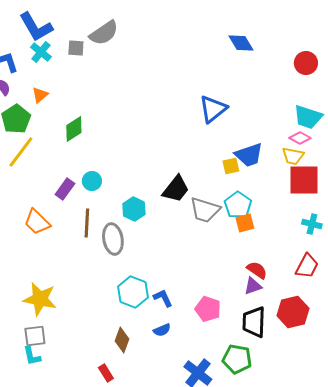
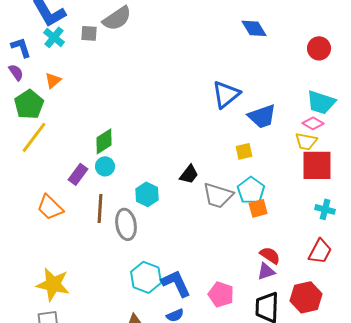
green diamond: (74, 129) -> (104, 141), moved
blue trapezoid: (249, 155) -> (262, 116), moved
black trapezoid: (176, 189) -> (189, 174), size x0.7
blue L-shape: (163, 298) -> (176, 283), size x1.5

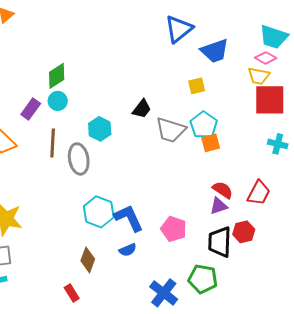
red trapezoid: (320, 251) -> (259, 193), moved
red hexagon: (306, 297) -> (244, 232), moved, size x0.7

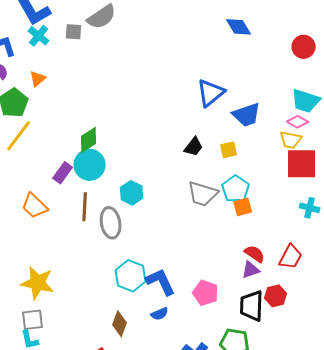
cyan circle: (58, 101) -> (90, 165), size x1.6
black trapezoid: (142, 109) -> (194, 147), moved

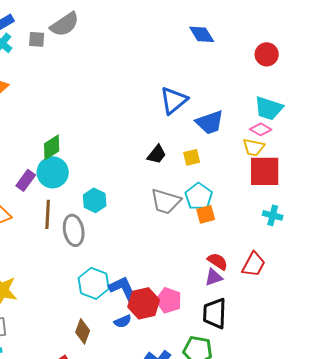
red hexagon: (276, 296) -> (144, 303), moved, size x1.4

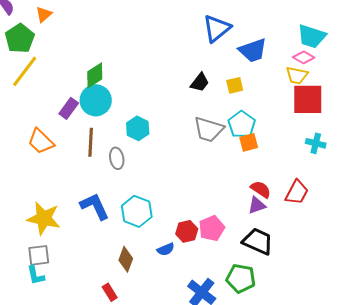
gray ellipse: (74, 230) -> (117, 158), size x0.7
blue L-shape: (124, 289) -> (95, 206), moved
pink pentagon: (169, 300) -> (212, 228), turned 30
red hexagon: (144, 303) -> (187, 231), size x0.7
black trapezoid: (215, 313) -> (258, 241), turned 112

